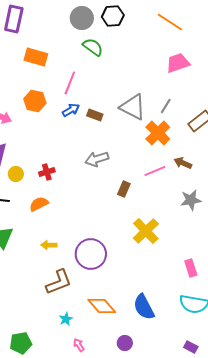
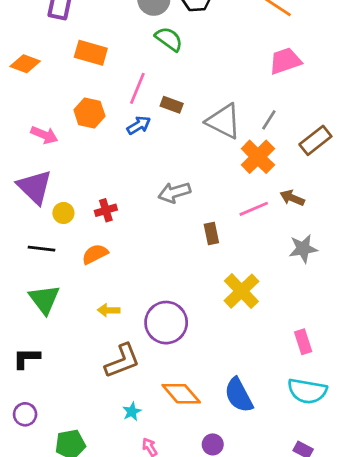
brown rectangle: (95, 115) -> (172, 105), moved
brown rectangle: (124, 189) -> (211, 234), turned -35

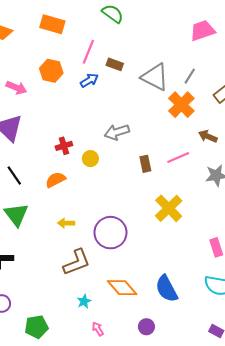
pink line: (254, 209) -> (178, 158), moved
yellow circle: (63, 213) -> (90, 159), moved
black line: (42, 249) -> (14, 175), turned 48

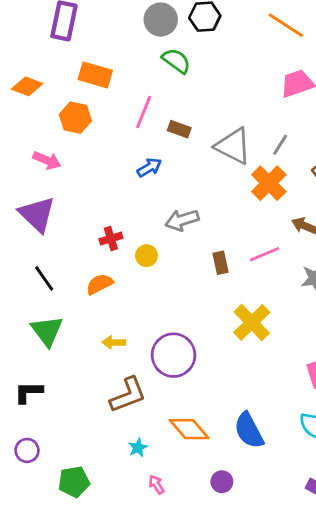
orange hexagon: (51, 71) -> (75, 118), moved
blue arrow: (89, 80) -> (149, 167), moved

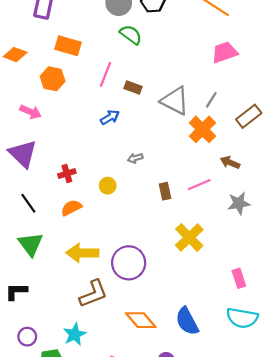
gray arrow: (182, 220) -> (135, 158), size x0.6
red cross: (111, 239) -> (67, 174), moved
yellow arrow: (114, 342) -> (82, 253), size x1.8
cyan star: (138, 448) -> (75, 334), moved, size x1.5
purple circle: (27, 450) -> (27, 337), moved

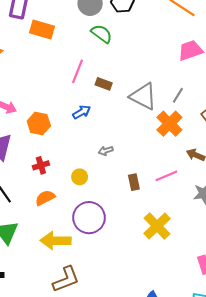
orange rectangle: (68, 46) -> (42, 29), moved
orange hexagon: (53, 79) -> (39, 124), moved
purple circle: (129, 263) -> (89, 218), moved

